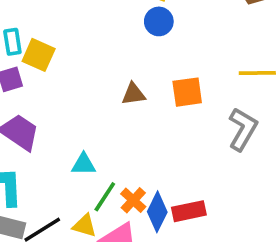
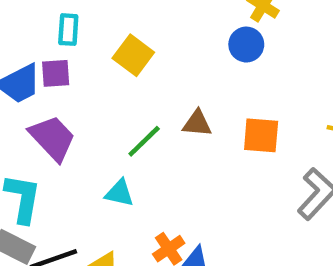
yellow square: (39, 55) -> (133, 55), moved
green line: (105, 197) -> (144, 141), moved

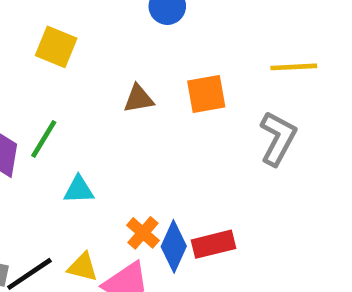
green line: (144, 141) -> (44, 139), moved

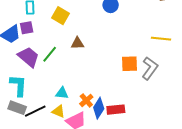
orange square: (206, 94) -> (130, 64), moved
brown triangle: (138, 99) -> (77, 43), moved
cyan triangle: (79, 190) -> (62, 93), moved

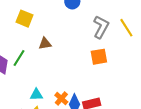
yellow line: (161, 39) -> (126, 28), turned 60
gray L-shape: (150, 68) -> (101, 27), moved

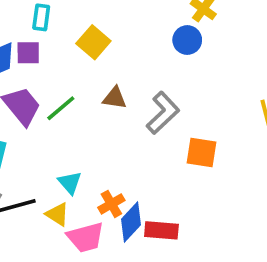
gray L-shape: (101, 27) -> (163, 113), moved
cyan triangle: (36, 95) -> (70, 183), turned 32

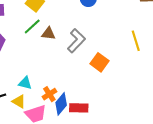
green line: (61, 108) -> (32, 26), moved
orange square: (202, 152) -> (100, 62), turned 30
cyan triangle: (70, 183) -> (25, 83), turned -32

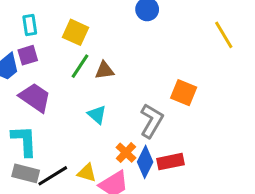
gray L-shape: (76, 41) -> (152, 121), moved
yellow line: (136, 41) -> (224, 35), moved
cyan triangle: (25, 83) -> (97, 115), moved, turned 40

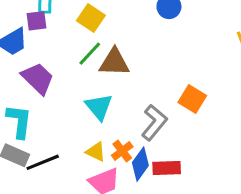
purple square: (28, 55) -> (36, 21), moved
brown triangle: (104, 70) -> (114, 62), size x1.5
cyan triangle: (97, 115) -> (99, 107), size x1.4
yellow triangle: (87, 173) -> (96, 152), moved

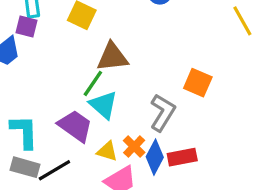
purple square: (36, 21) -> (27, 26), turned 30
green line: (90, 54) -> (93, 83), moved
purple trapezoid: (38, 78) -> (75, 126), moved

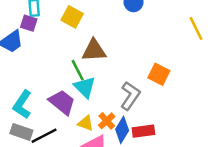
green line: (93, 83) -> (78, 70), turned -65
cyan L-shape: (24, 132) -> (22, 105), turned -148

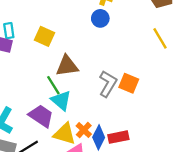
gray L-shape: (130, 96) -> (108, 84), moved
yellow triangle: (86, 123) -> (64, 134), size x1.5

